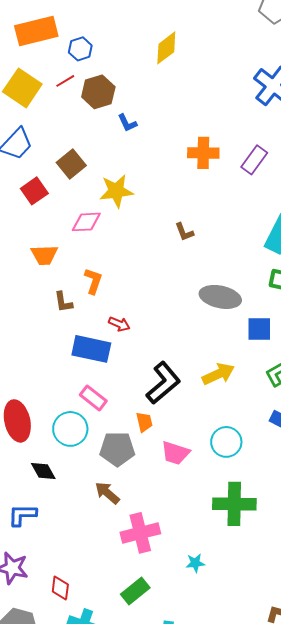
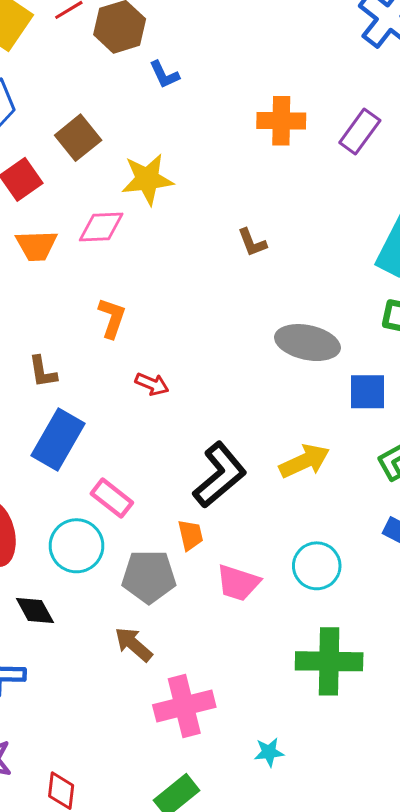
orange trapezoid: (44, 255) -> (36, 246), moved
brown L-shape: (63, 302) -> (43, 372), moved
blue rectangle: (91, 349) -> (58, 440), moved, turned -72

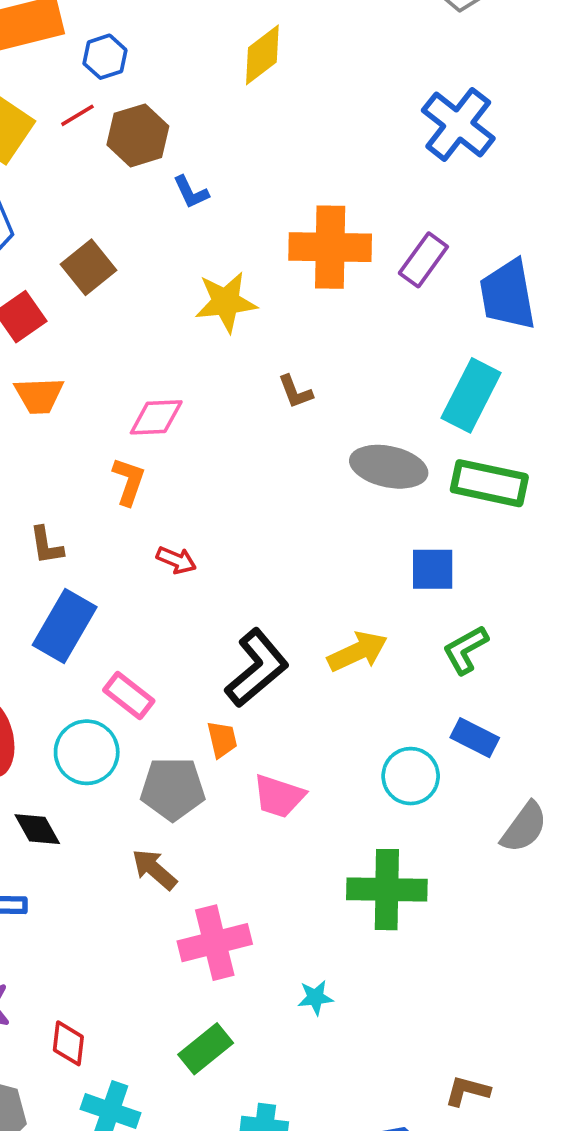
orange cross: (281, 121) -> (330, 247), size x1.4
yellow star: (147, 179) -> (226, 302), moved
pink diamond: (101, 227) -> (156, 417), moved
gray ellipse: (307, 343) -> (389, 467), moved
cyan circle: (317, 566) -> (411, 776), moved

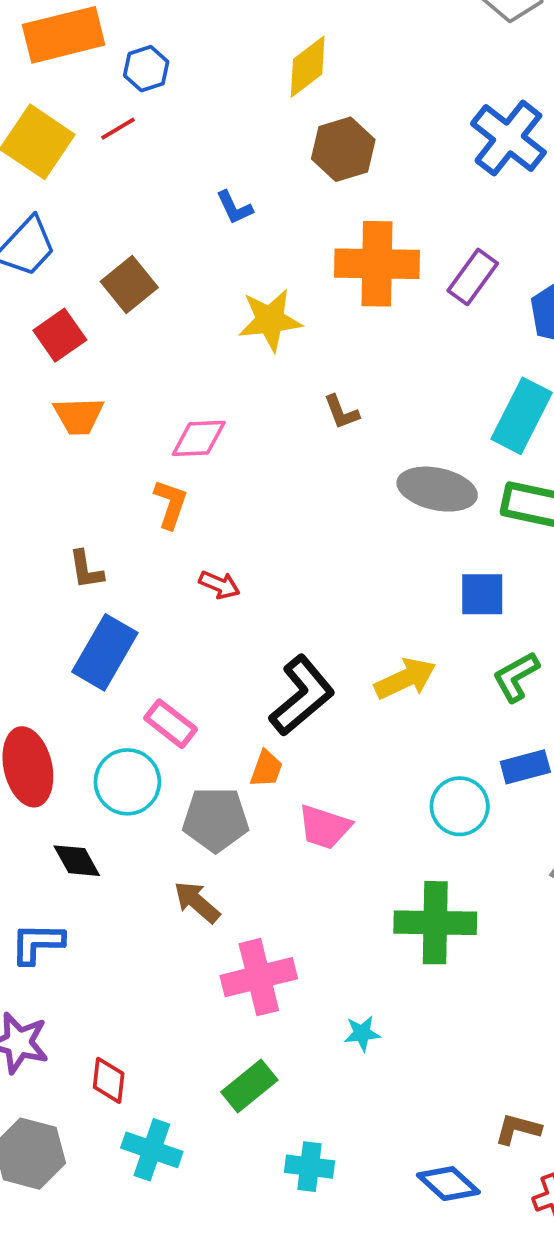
brown hexagon: (138, 135) -> (343, 149), moved
blue rectangle: (475, 738) -> (525, 767), turned -42
orange trapezoid: (222, 739) -> (266, 769), turned 33

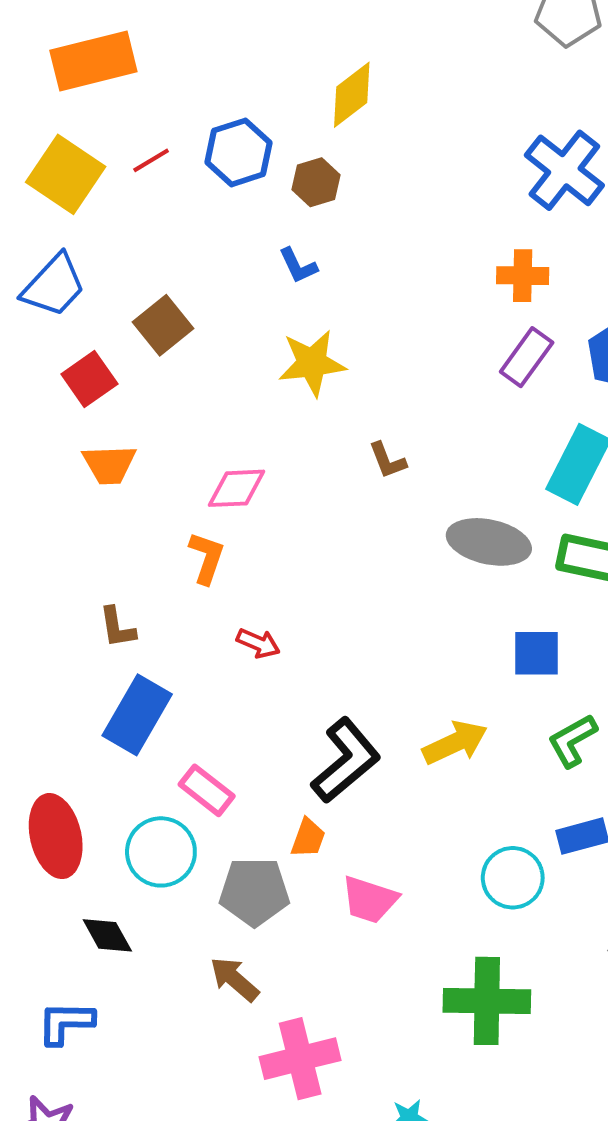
blue hexagon: (146, 69) -> (238, 152), moved, size x1.4
brown hexagon: (343, 149) -> (316, 182), moved, size x0.7
blue L-shape: (234, 207) -> (298, 266), moved
orange cross: (377, 264) -> (523, 276), moved, size x0.6
purple rectangle: (473, 277) -> (527, 357), moved

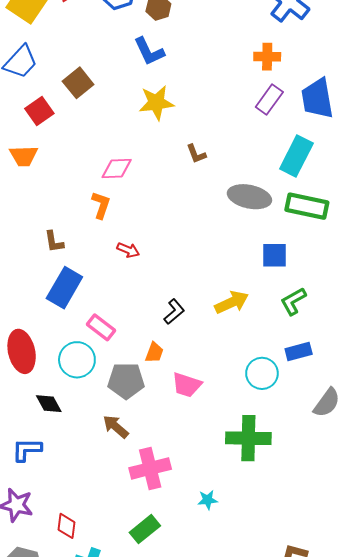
blue L-shape: (298, 266) -> (149, 51), size x1.5
orange trapezoid: (109, 464) -> (24, 156), moved
black L-shape: (346, 761) -> (174, 312), size x0.6

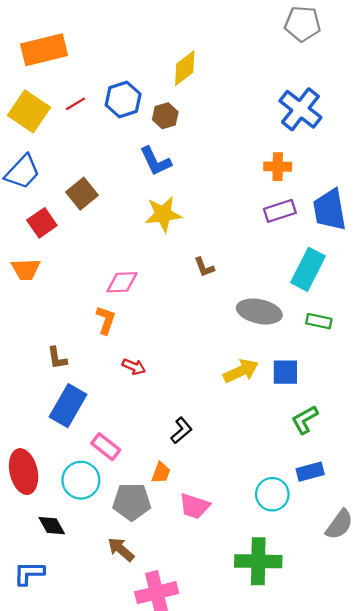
purple rectangle: (269, 100) -> (280, 211), turned 36
green rectangle: (307, 206) -> (319, 321), size x0.6
yellow arrow: (232, 302) -> (241, 371), moved

